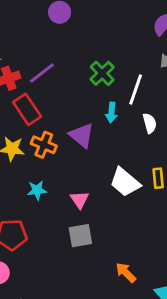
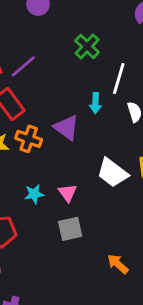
green cross: (102, 73) -> (87, 46), moved
cyan star: (37, 190) -> (34, 194), moved

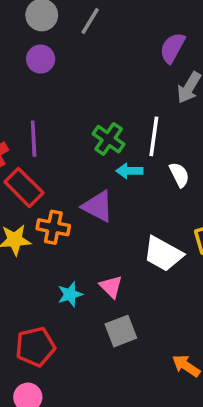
green cross: (87, 46) -> (109, 139), moved
purple line: (23, 66) -> (34, 139), turned -44
cyan arrow: (95, 103) -> (129, 171), turned 96

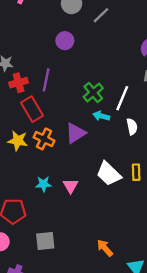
purple circle: (41, 59) -> (65, 41), moved
purple triangle: (98, 206) -> (76, 133), turned 45
gray square: (121, 331) -> (45, 241), moved

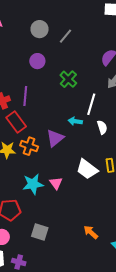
green cross: (93, 93) -> (68, 79), moved
cyan star: (44, 184) -> (33, 184), size x1.5
gray square: (45, 241) -> (40, 232), turned 30

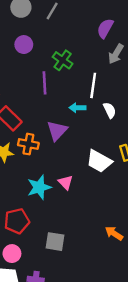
purple line: (25, 96) -> (45, 83), moved

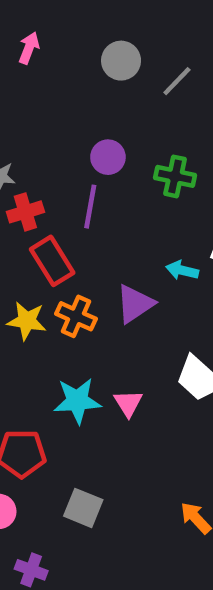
purple circle: (24, 45) -> (108, 157), moved
green cross: (63, 60) -> (175, 176), turned -36
purple line: (45, 83) -> (90, 207), moved

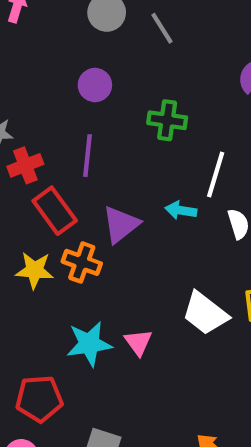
gray line: (177, 81) -> (162, 28), turned -72
purple circle: (108, 157) -> (95, 85), moved
purple triangle: (135, 304) -> (121, 224), moved

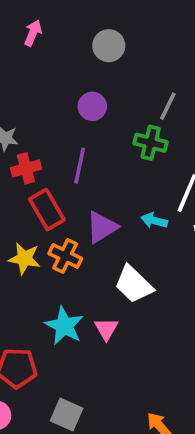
gray line: (162, 28) -> (168, 106), moved, turned 52
white trapezoid: (205, 313) -> (134, 284), moved
cyan star: (89, 344) -> (64, 326), turned 30

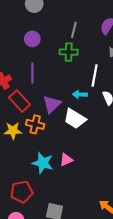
white trapezoid: (134, 284) -> (75, 119), moved
pink triangle: (106, 329) -> (66, 160), turned 48

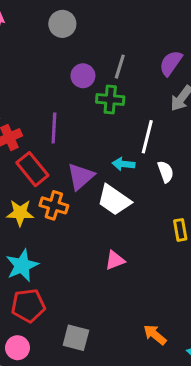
purple circle: (32, 39) -> (83, 76), moved
pink triangle: (66, 160) -> (115, 260), moved
cyan star: (43, 163) -> (22, 265), moved, turned 30

